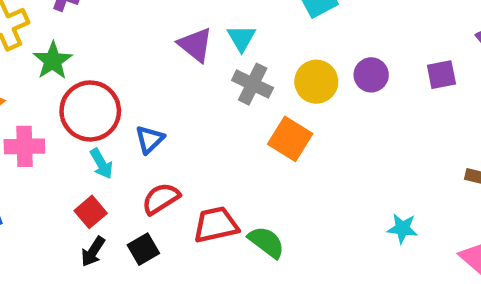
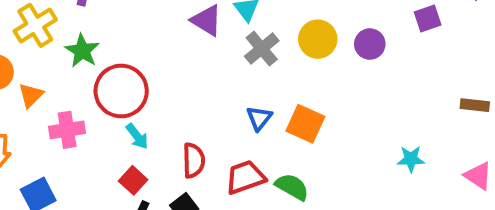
purple circle: (371, 75) -> (370, 44), moved
gray cross: (253, 84) -> (262, 49), turned 32
blue triangle: (150, 139) -> (259, 118), moved
orange square: (290, 139) -> (305, 124), moved
red semicircle: (161, 199) -> (194, 160), turned 128

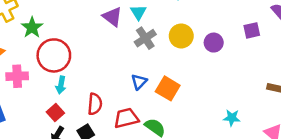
cyan arrow: (137, 136) -> (61, 85), turned 42

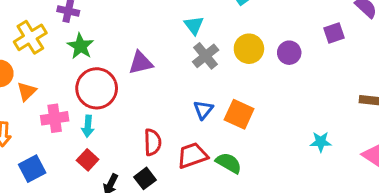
purple triangle: (112, 17) -> (141, 63), moved, turned -45
green star: (32, 27) -> (80, 46), moved
cyan arrow: (61, 85) -> (88, 126), moved
red square: (55, 112) -> (88, 160), moved

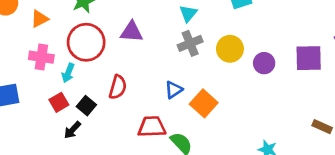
purple square: (334, 33) -> (309, 58), size x1.5
orange triangle: (27, 91) -> (40, 19), moved
red semicircle: (153, 142) -> (118, 87), moved
black square: (145, 178) -> (86, 106), moved, turned -30

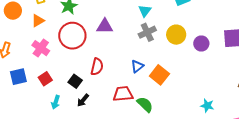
pink cross: (41, 57) -> (41, 48), turned 30
cyan arrow: (68, 73) -> (56, 102), moved
red square: (59, 102) -> (45, 79), moved
black arrow: (72, 130) -> (83, 100), moved

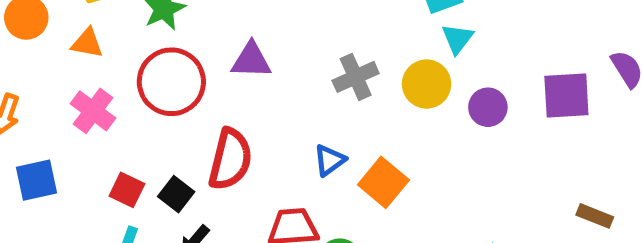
cyan triangle: (145, 11) -> (457, 39), moved
orange triangle: (38, 21) -> (87, 43), turned 40
red semicircle: (97, 67) -> (230, 159), size x1.4
red square: (45, 79) -> (127, 190), moved, turned -32

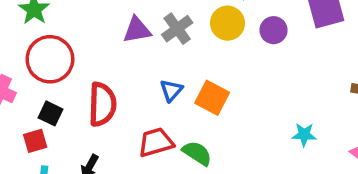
purple triangle: (251, 60) -> (137, 30), moved
red square: (127, 190) -> (35, 141), turned -30
black square: (176, 194) -> (51, 113), moved

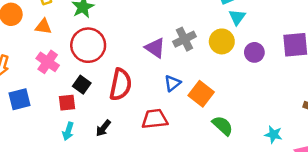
purple triangle: (137, 30) -> (155, 48), moved, turned 35
cyan star: (304, 135) -> (273, 135), moved
green semicircle: (197, 153) -> (223, 126), moved

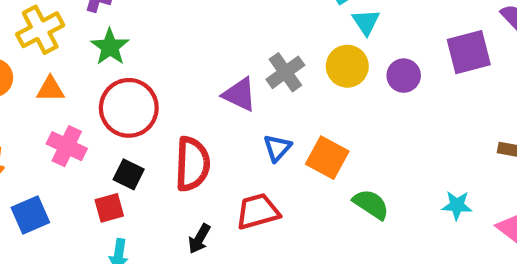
black arrow: (103, 128) -> (199, 239), moved

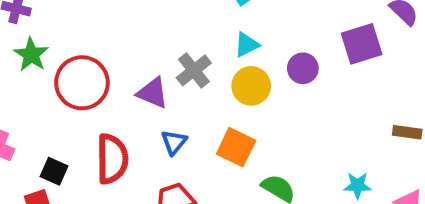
cyan triangle: (366, 22) -> (247, 45), moved, turned 40
yellow circle: (347, 66) -> (251, 86), moved
red circle: (129, 108) -> (82, 83), moved
blue triangle: (277, 148) -> (174, 142), moved

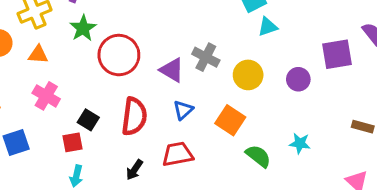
cyan triangle: (247, 45) -> (268, 27), moved
purple circle: (303, 68) -> (298, 79), moved
gray cross: (194, 70) -> (206, 57), turned -32
cyan star: (357, 185) -> (300, 143), moved

